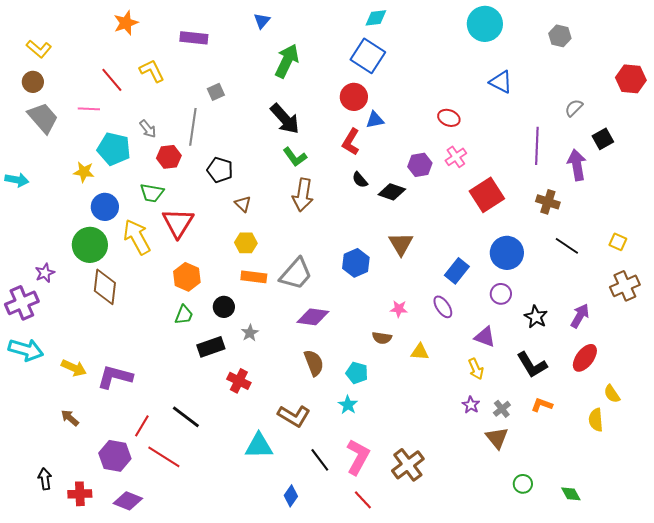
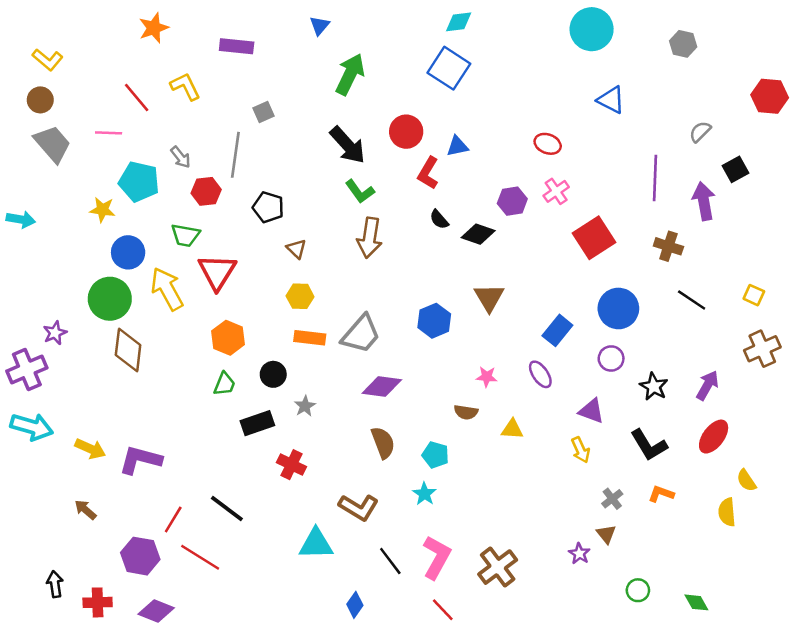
red circle: (354, 97) -> (406, 132), moved
purple star: (471, 405) -> (579, 554), moved
brown triangle: (497, 438) -> (606, 534), size x0.7

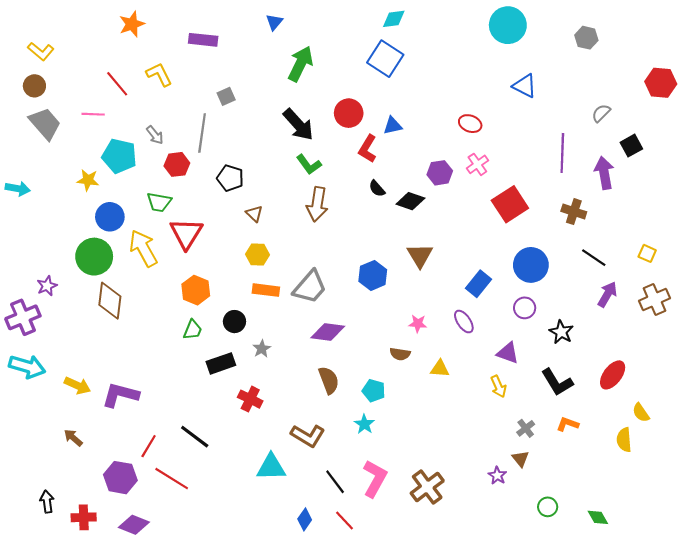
purple arrow: (707, 385) -> (607, 294), moved
red line: (443, 610) -> (344, 521), moved

